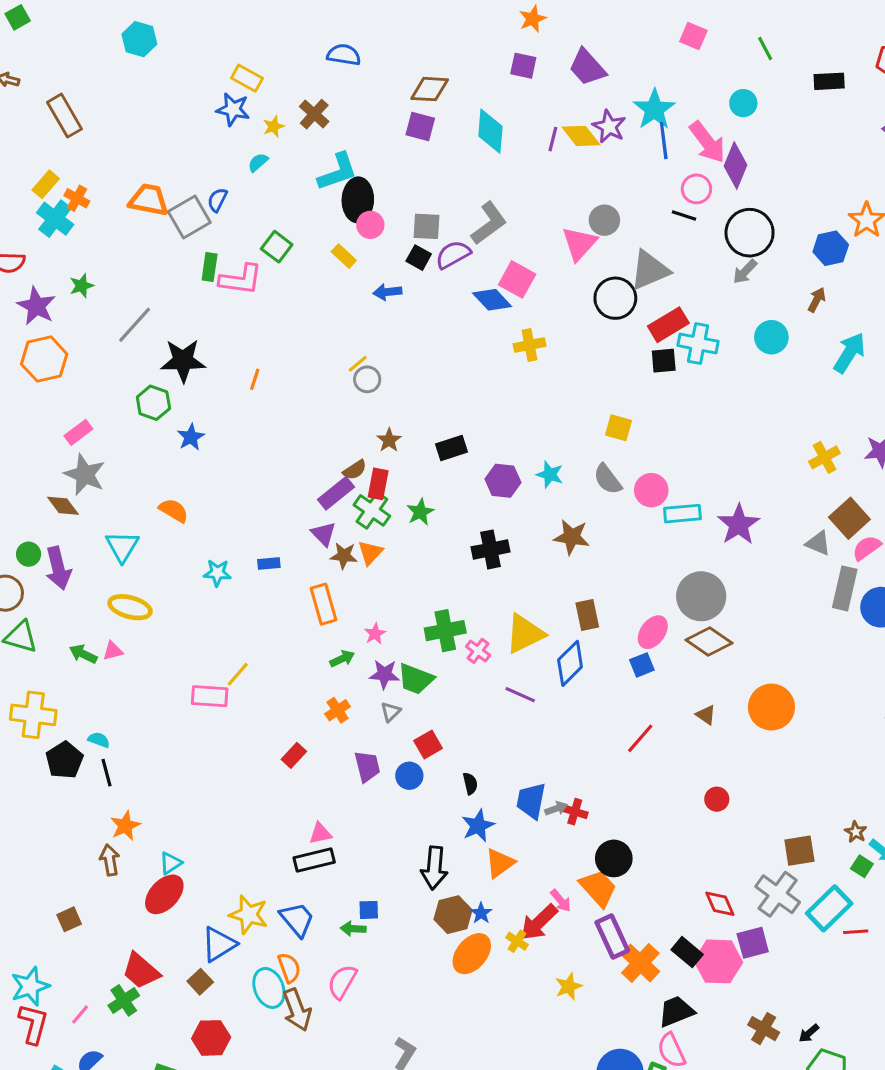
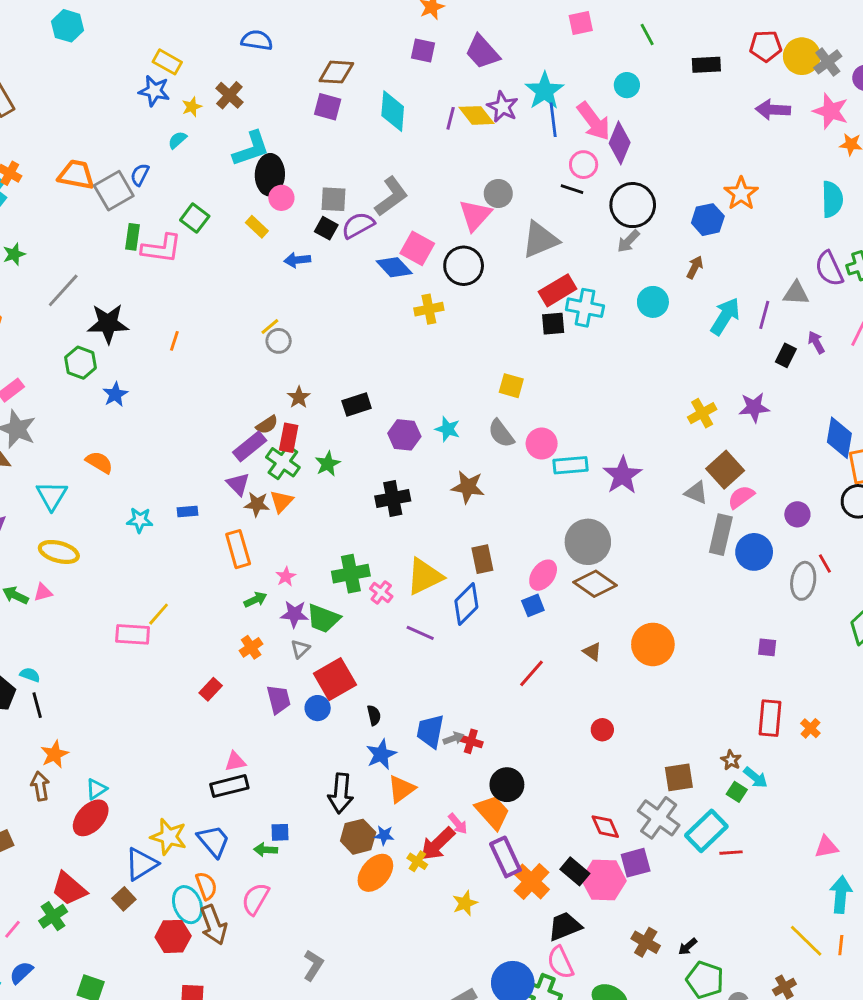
pink square: (693, 36) -> (581, 23), turned -35
black circle: (615, 298) -> (464, 266), moved
red square: (428, 745) -> (335, 679), size x1.6
blue star: (481, 913) -> (384, 835), turned -30
red hexagon: (211, 1038) -> (173, 936), moved

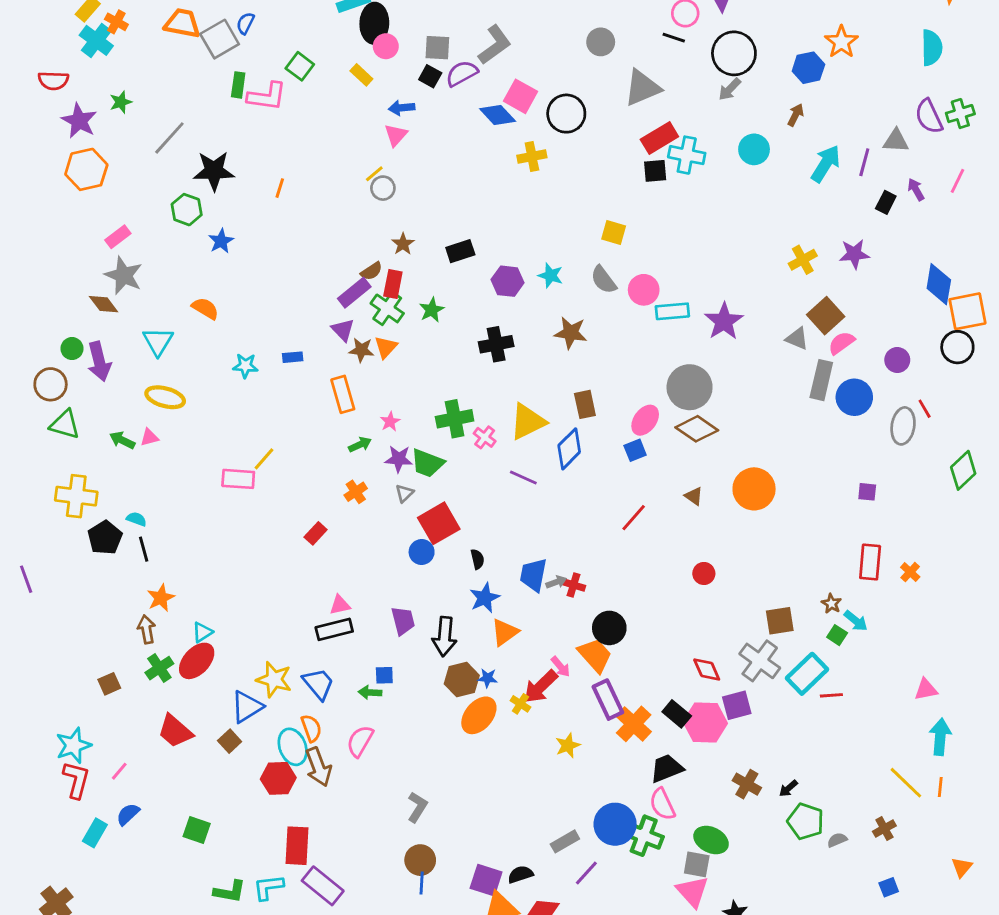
pink triangle: (475, 215) -> (396, 135), moved, size x0.7
purple trapezoid: (279, 699) -> (403, 621), moved
green cross: (53, 916) -> (159, 668), moved

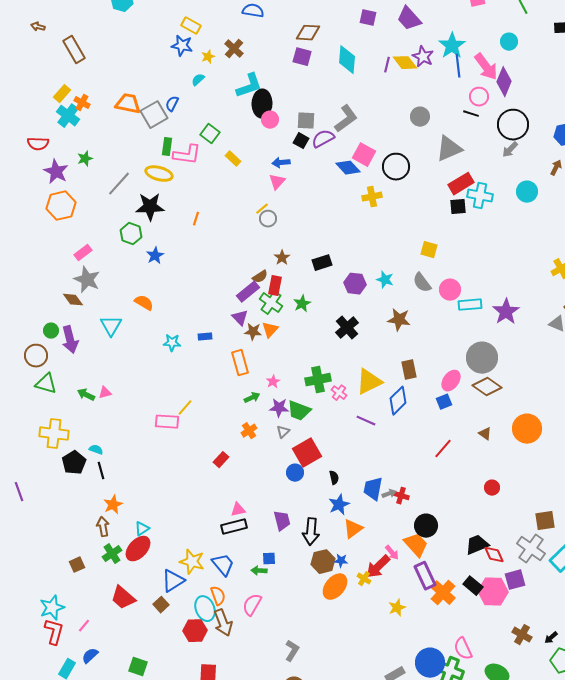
yellow rectangle: (361, 75) -> (233, 159), moved
black cross: (496, 344) -> (347, 328), turned -30
yellow ellipse: (165, 397) -> (159, 174), moved
black trapezoid: (667, 768) -> (477, 545), moved

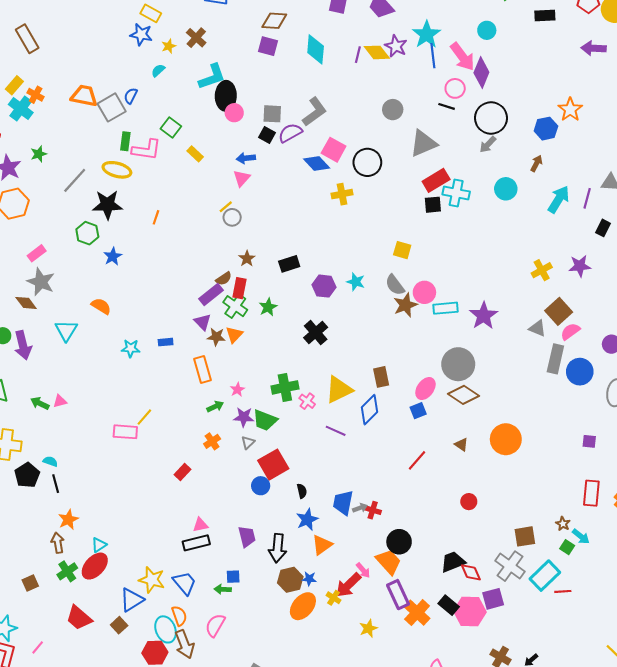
brown star: (399, 320) -> (405, 305), moved, turned -30

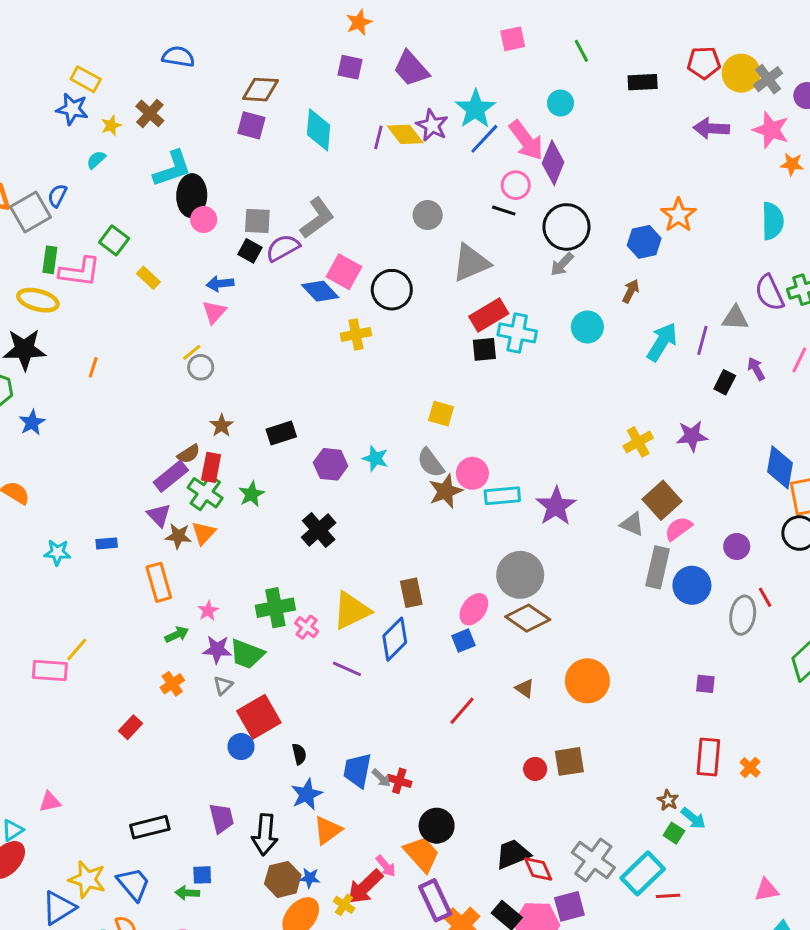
blue line: (433, 56) -> (484, 139), turned 50
gray arrow: (360, 508) -> (381, 778), turned 64
pink triangle: (200, 525) -> (50, 802), moved
brown square: (525, 536) -> (569, 761), moved

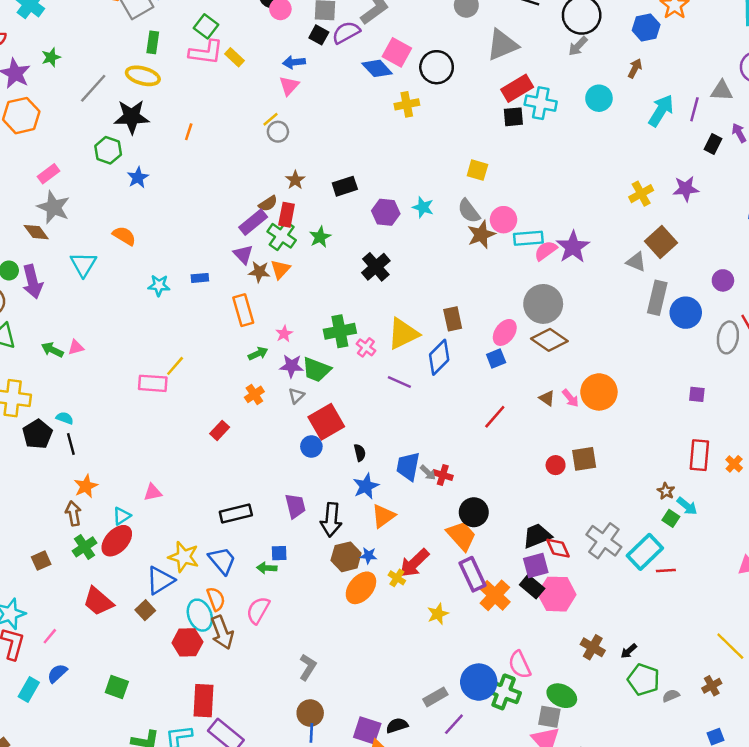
pink L-shape: (80, 272) -> (206, 52), moved
pink semicircle: (678, 529) -> (546, 251), moved
pink arrow: (386, 866) -> (570, 398), moved
purple square: (569, 906) -> (536, 566), moved

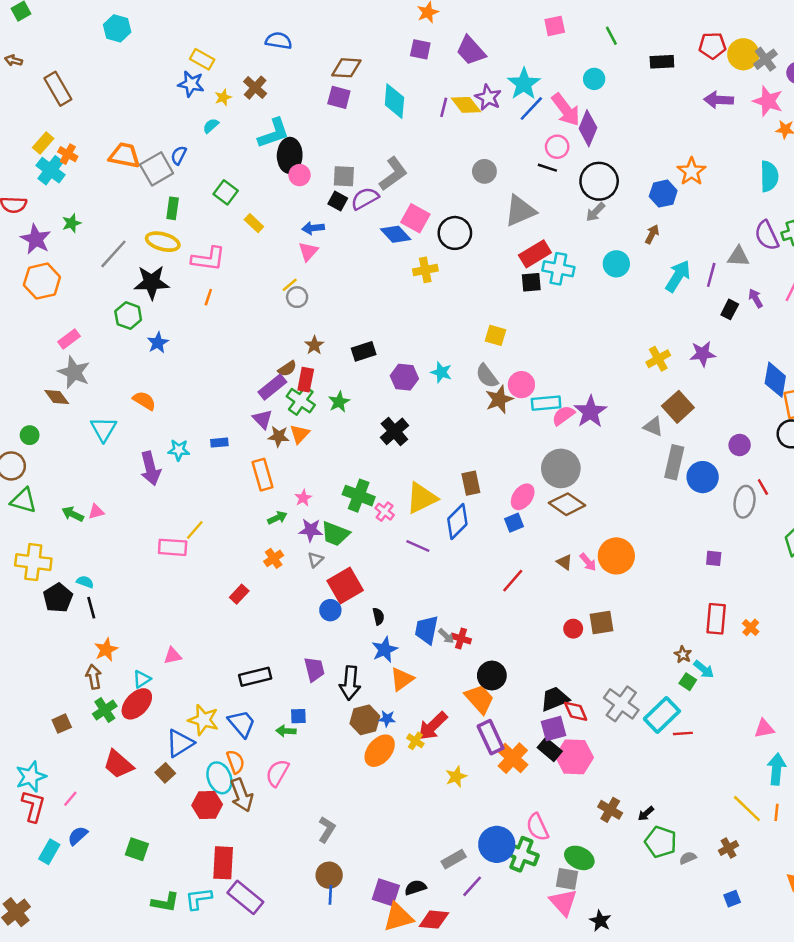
pink L-shape: (206, 52) -> (208, 259), moved
purple arrow: (32, 282) -> (150, 468), moved
green cross: (340, 331) -> (359, 496), turned 32

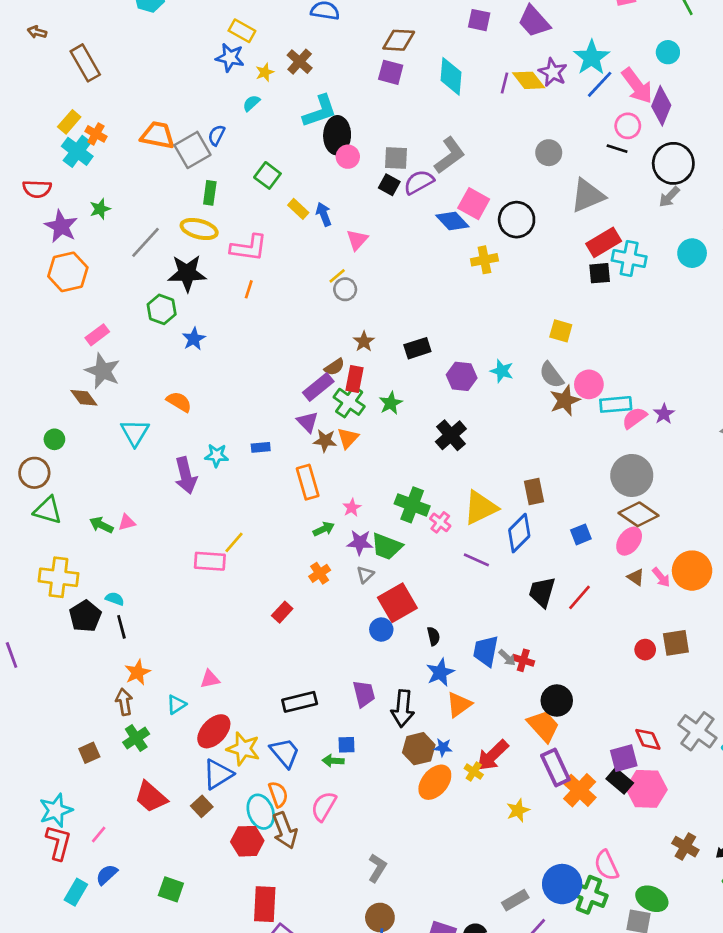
blue arrow: (313, 228) -> (324, 214), moved, turned 75
purple star: (590, 412) -> (664, 414), size x0.6
pink ellipse: (523, 497) -> (629, 541), moved
black trapezoid: (555, 699) -> (542, 592), moved, turned -52
red ellipse: (137, 704) -> (214, 731), moved

